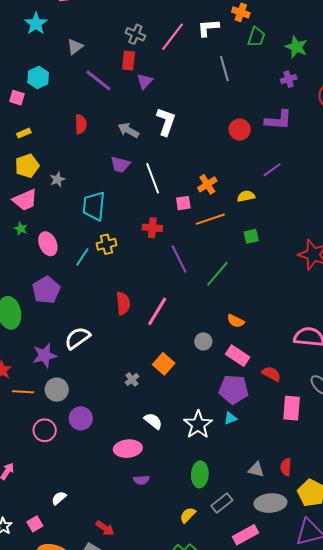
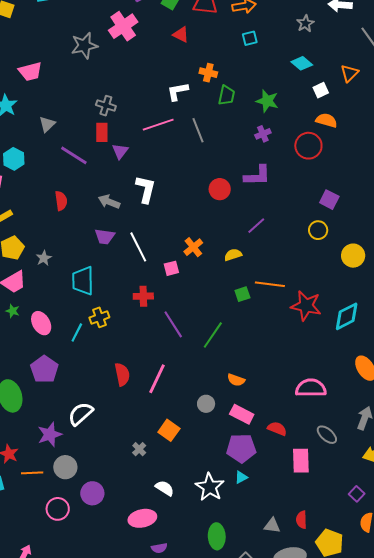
pink line: (172, 37) -> (158, 125), moved, turned 40
orange line: (210, 219) -> (270, 284), moved, turned 32

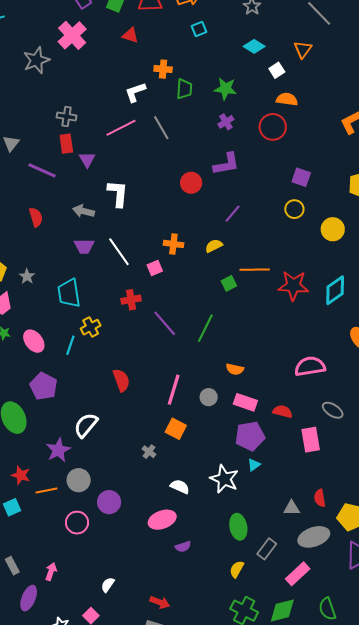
orange cross: (193, 247) -> (173, 244), turned -36
pink line: (157, 379) -> (174, 390), moved

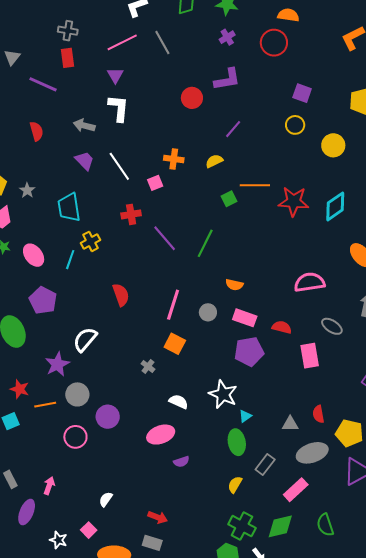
purple triangle: (87, 160) -> (115, 75), moved
purple trapezoid: (84, 246) -> (85, 161), turned -135
cyan triangle: (254, 465) -> (245, 416), moved

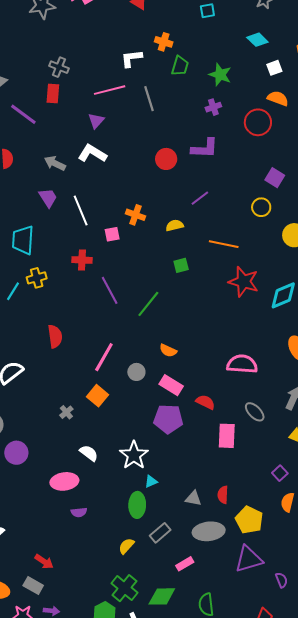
white L-shape: (119, 108) -> (92, 153), turned -76
orange line: (255, 185) -> (224, 244), moved
pink rectangle: (296, 490) -> (185, 564), size x0.7

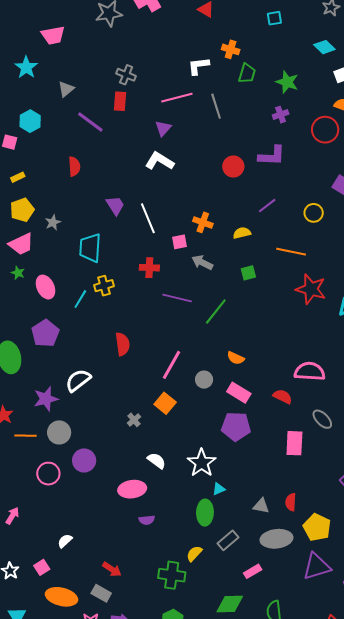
gray arrow: (55, 163) -> (202, 263), moved
yellow circle: (261, 207) -> (314, 213), moved
purple line: (110, 290) -> (177, 298), turned -48
red semicircle: (205, 402) -> (283, 397), moved
green cross: (125, 588) -> (172, 575), moved, turned -32

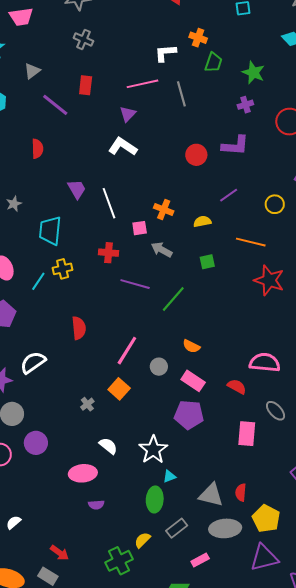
gray cross: (126, 75) -> (83, 39), moved
gray triangle: (261, 506) -> (211, 495), size x1.5
green cross: (172, 575) -> (119, 561), turned -36

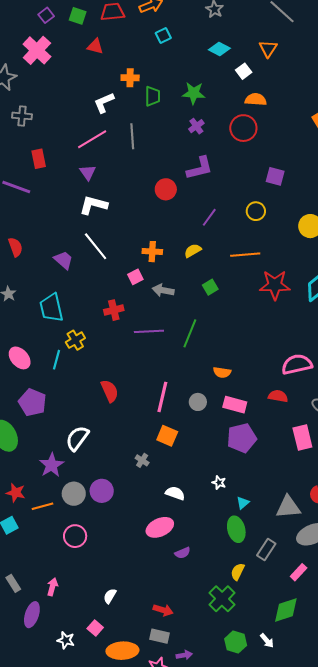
gray line: (181, 94) -> (132, 136), turned 30
red semicircle: (37, 149) -> (15, 247), moved
white line: (109, 203) -> (96, 246), moved
purple circle: (36, 443) -> (102, 491), moved
white star: (153, 450) -> (219, 483), size x0.5

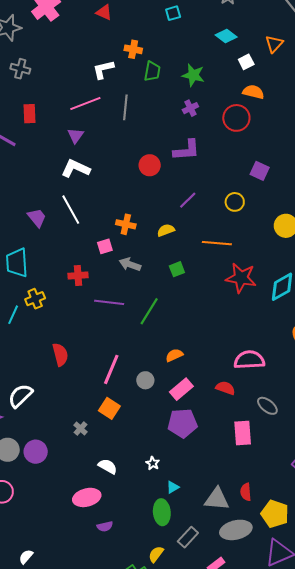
orange semicircle: (222, 372) -> (174, 355), turned 138
pink rectangle: (235, 405) -> (181, 389), turned -65

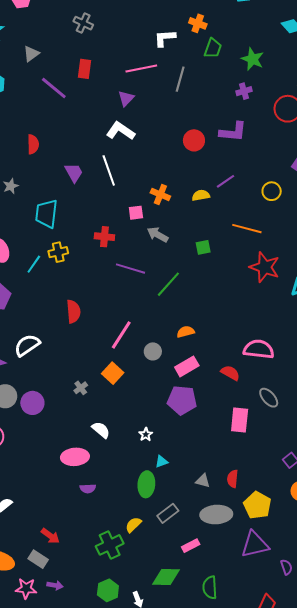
yellow semicircle: (166, 230) -> (201, 195), moved
gray triangle: (217, 499) -> (203, 481), size x0.6

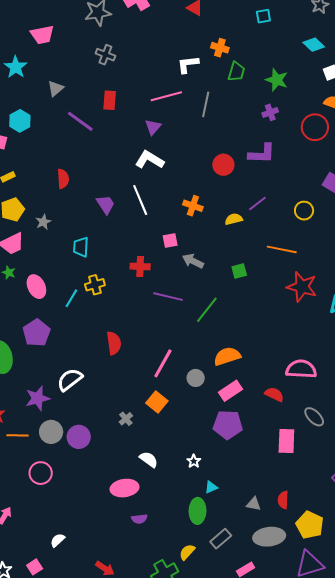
orange cross: (160, 195) -> (193, 206), moved
cyan trapezoid: (47, 214) -> (81, 247), size x0.7
orange semicircle: (186, 332) -> (227, 356), size x1.5

